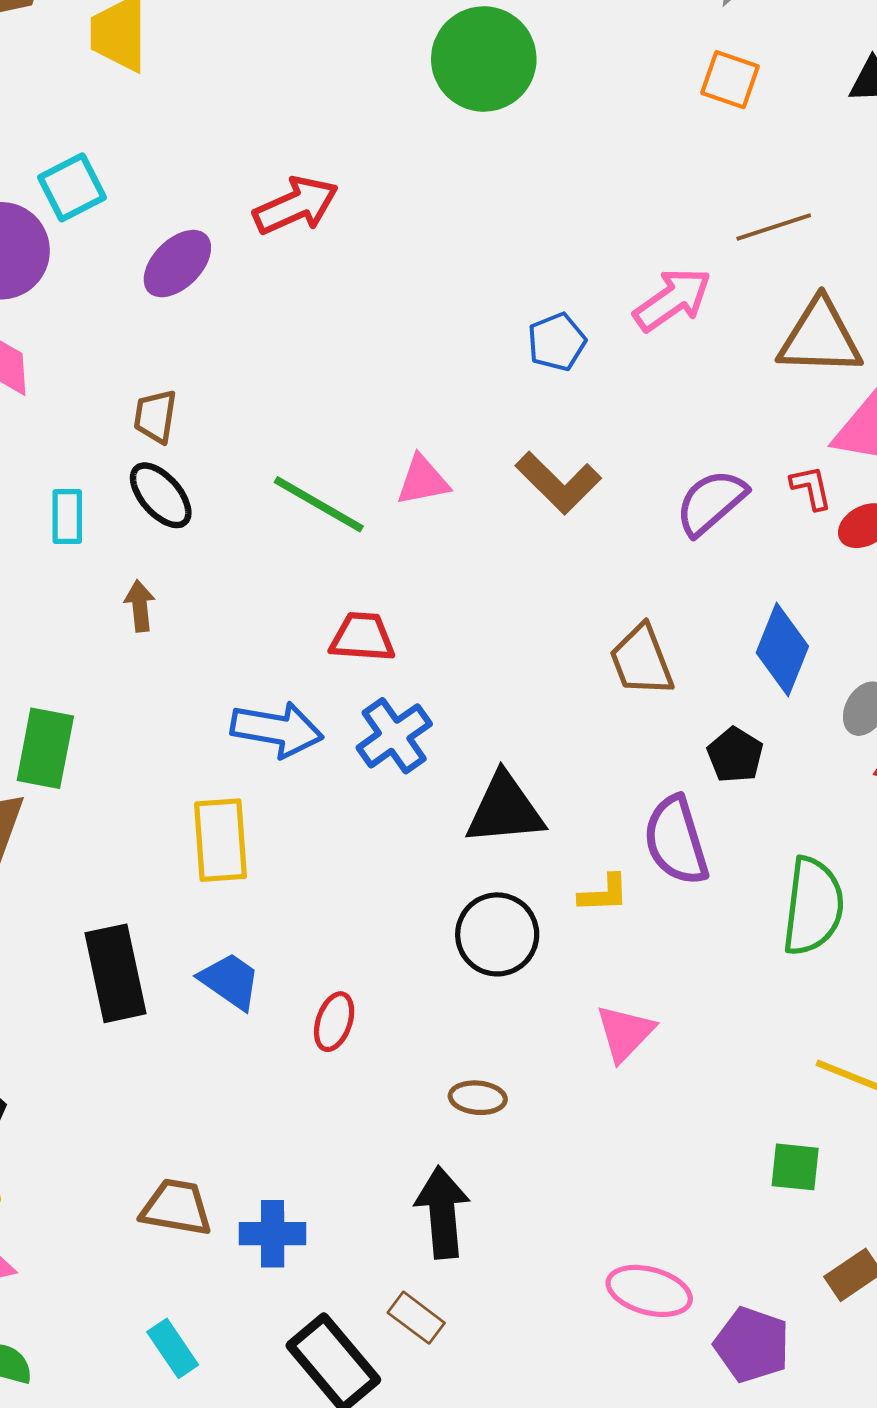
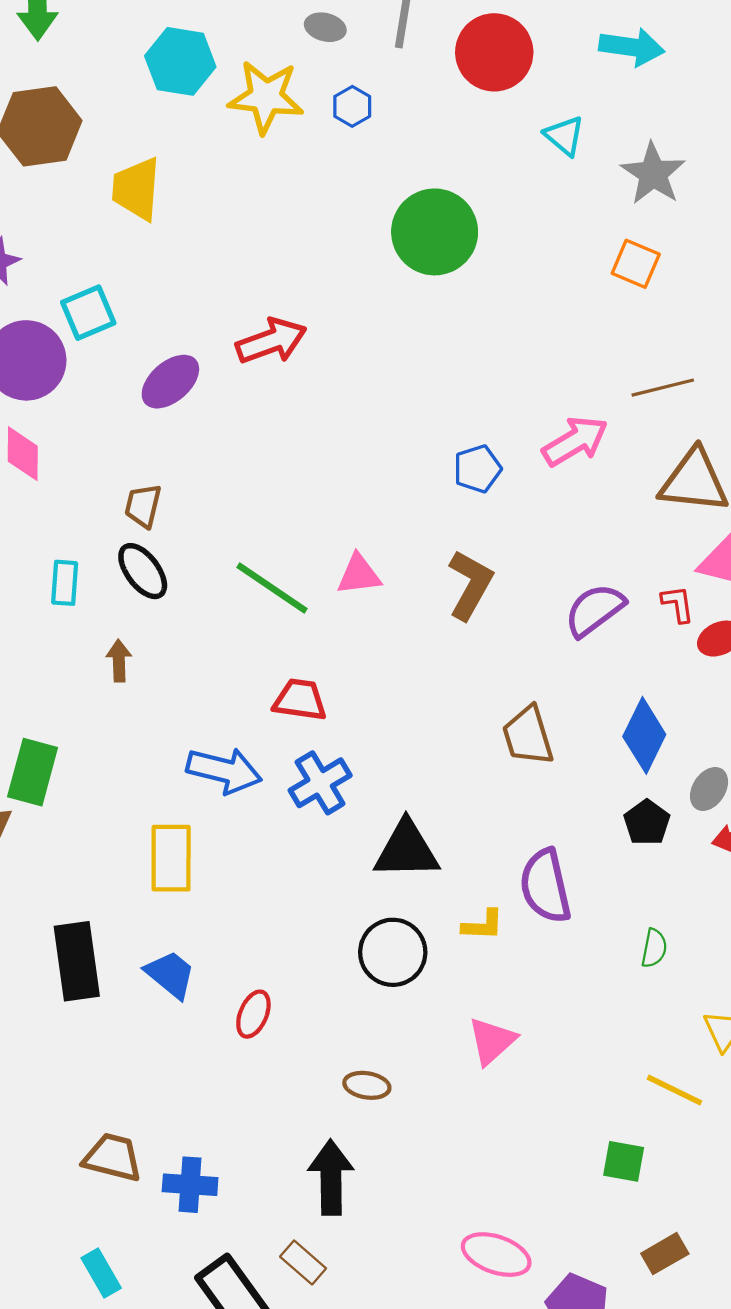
brown L-shape: (558, 483) -> (470, 585), turned -110
black pentagon: (735, 755) -> (647, 823), moved
green semicircle: (813, 906) -> (654, 948), size x0.5

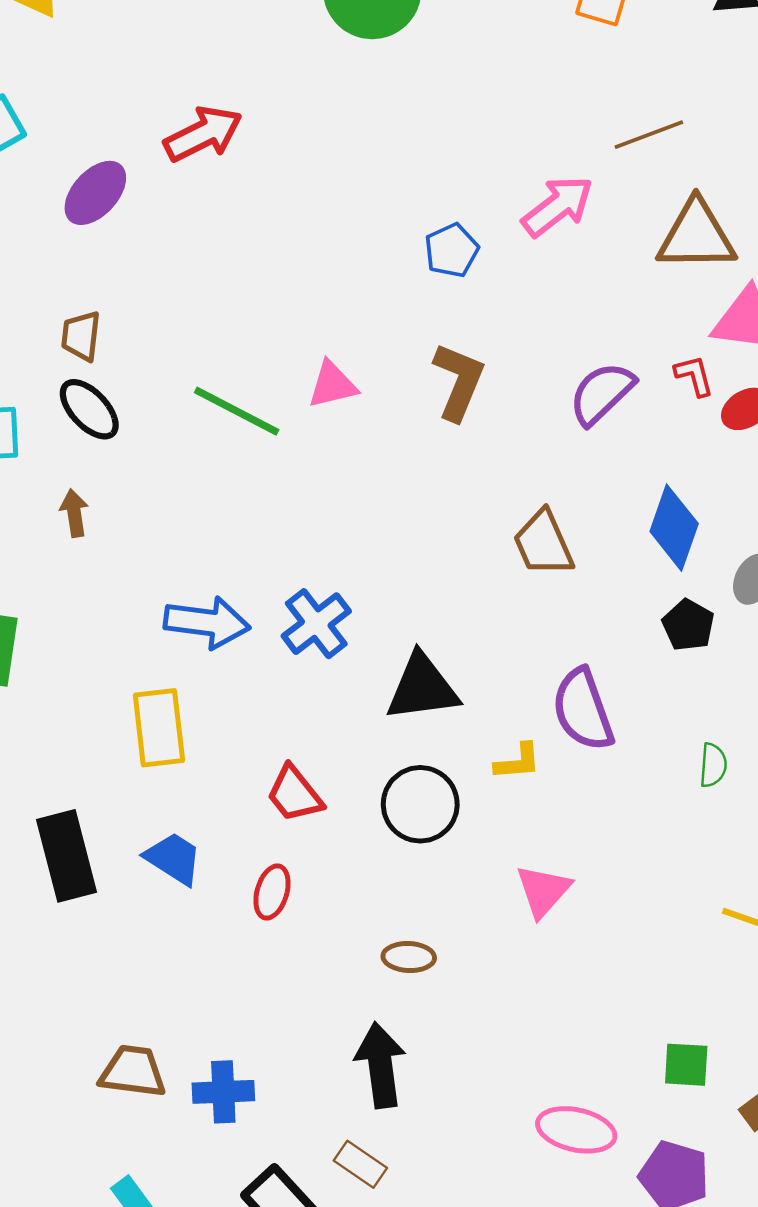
red trapezoid: (300, 700) -> (295, 794), moved, turned -130
green square: (624, 1161) -> (686, 1065), moved

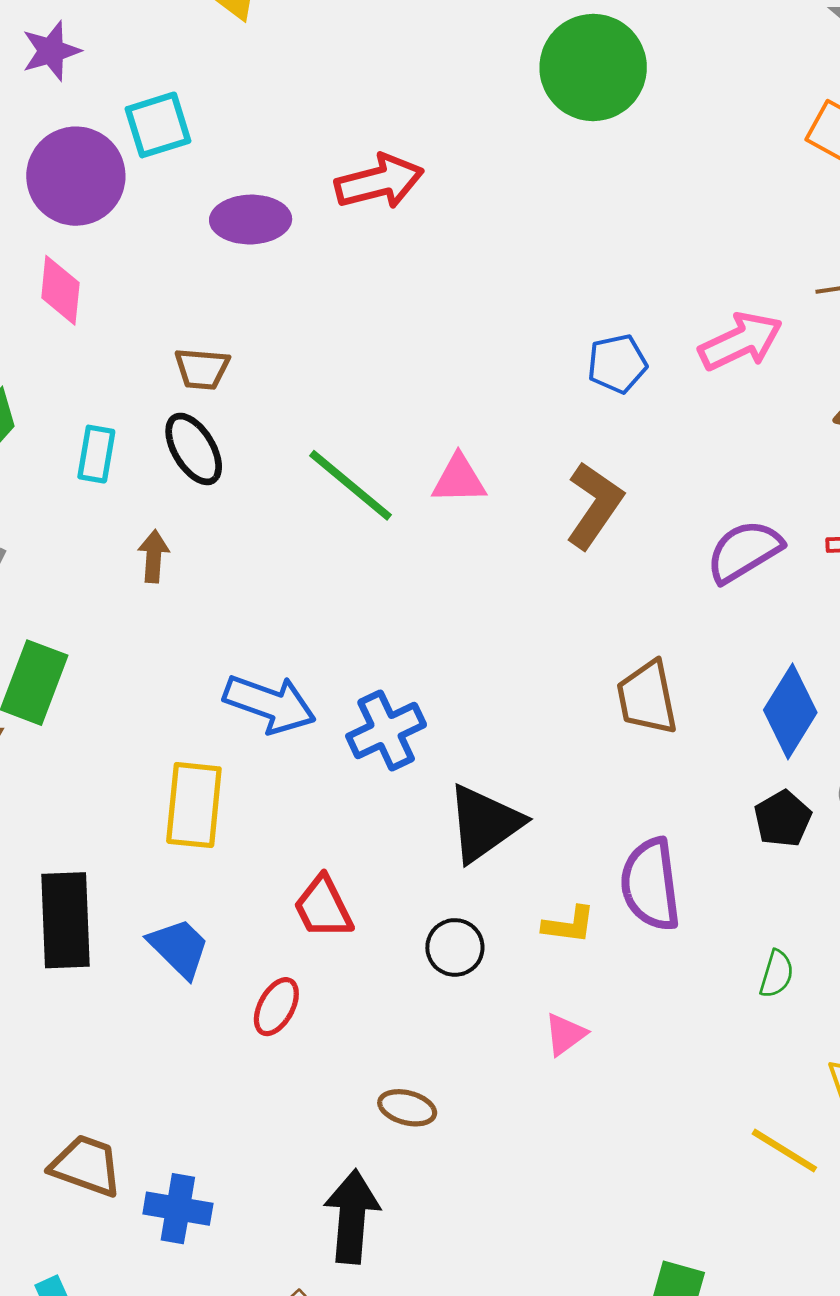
purple ellipse: (95, 193) -> (251, 220), turned 34
brown trapezoid: (81, 336) -> (202, 369), turned -104
black triangle: (422, 688) -> (484, 823), turned -40
black circle: (420, 804) -> (455, 947), size x0.7
pink triangle: (543, 891) -> (565, 1034), moved, size x0.7

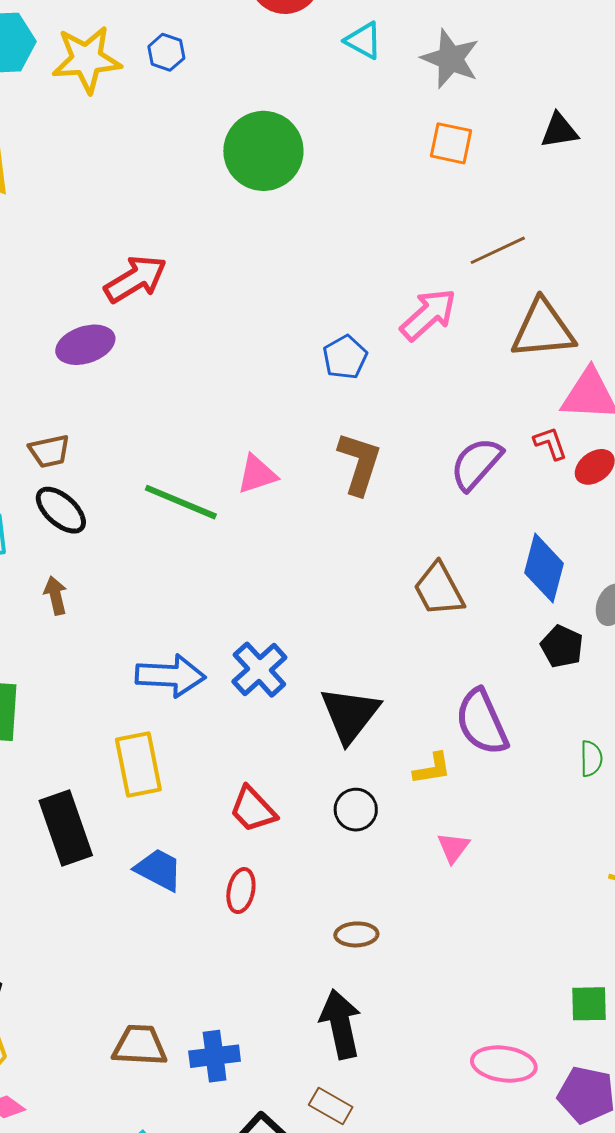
purple ellipse: (251, 220) -> (85, 345), moved
black rectangle: (66, 920) -> (66, 828), moved

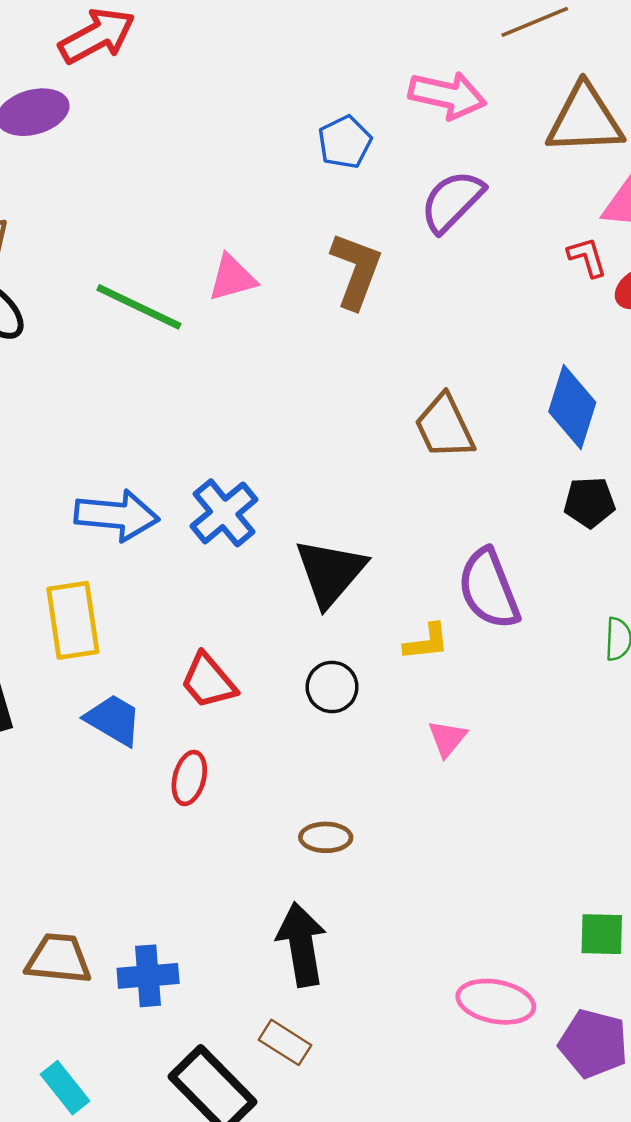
pink arrow: (428, 315) -> (447, 95), turned 52
purple semicircle: (476, 464) -> (452, 201), moved
black pentagon: (562, 646) -> (589, 502), turned -30
blue trapezoid: (159, 870) -> (113, 720), moved

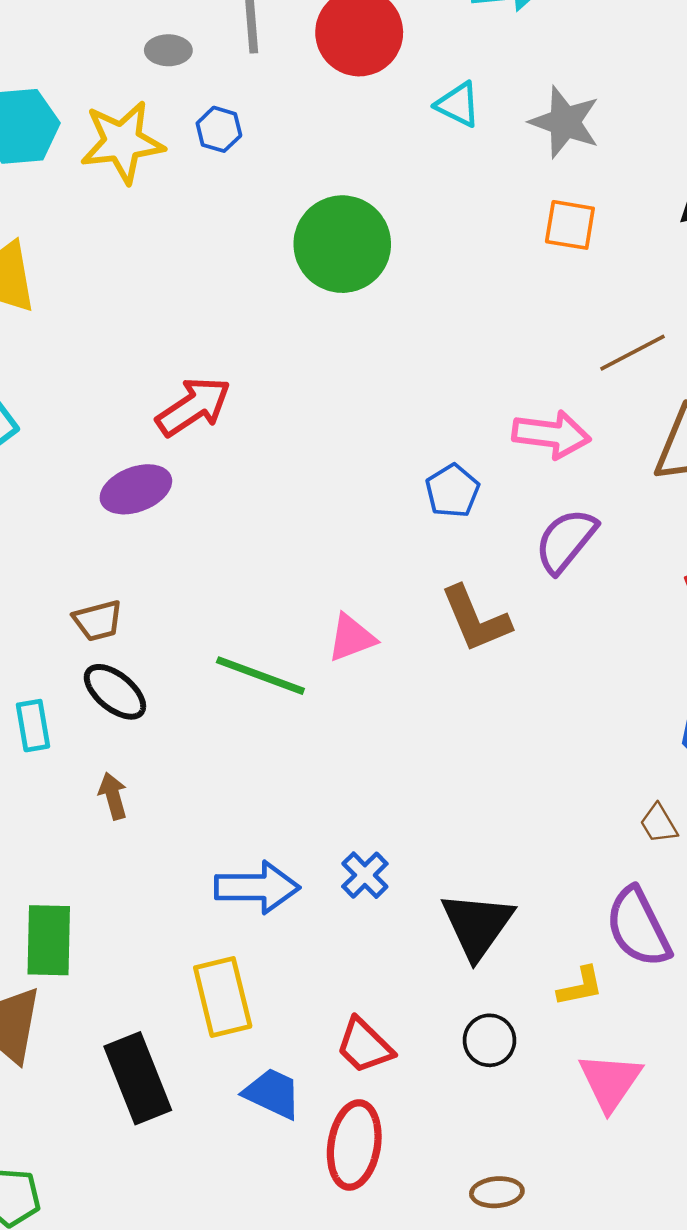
brown L-shape: (356, 270) -> (476, 619), turned 142
brown trapezoid: (445, 427) -> (659, 824), moved, size x0.6
blue cross: (224, 513) -> (365, 875), size x0.7
pink triangle: (447, 738) -> (610, 1081), size x1.6
red ellipse: (189, 778) -> (354, 1145), size x1.6

